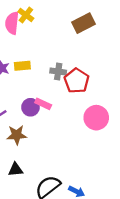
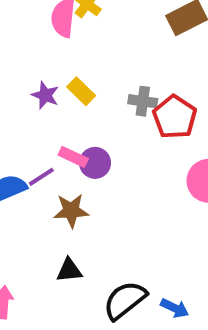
yellow rectangle: (22, 66) -> (81, 91), turned 49
pink rectangle: (43, 104) -> (73, 157), moved

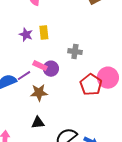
yellow rectangle: (81, 91) -> (44, 33), turned 40
gray cross: (143, 101) -> (75, 52), moved
red pentagon: (175, 117) -> (91, 85), moved

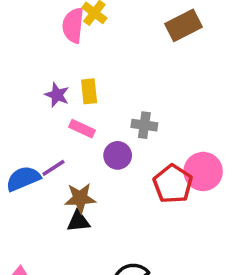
pink rectangle: (40, 66) -> (82, 129), moved
purple circle: (51, 69) -> (118, 155), moved
black triangle: (38, 123) -> (78, 221), moved

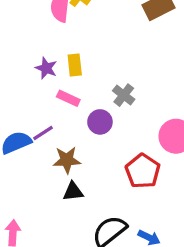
gray cross: (144, 125) -> (124, 95), turned 30
red pentagon: (173, 184) -> (143, 171), moved
black triangle: (78, 221) -> (73, 192), moved

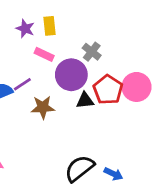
purple circle: (100, 122) -> (71, 75), size x1.5
red pentagon: (143, 171) -> (108, 90), moved
black triangle: (73, 192) -> (85, 101), moved

